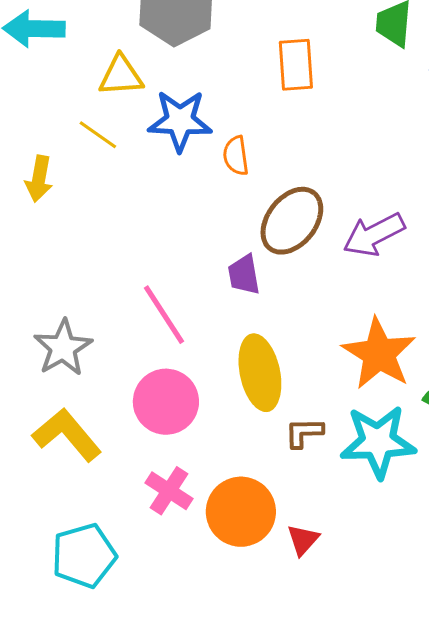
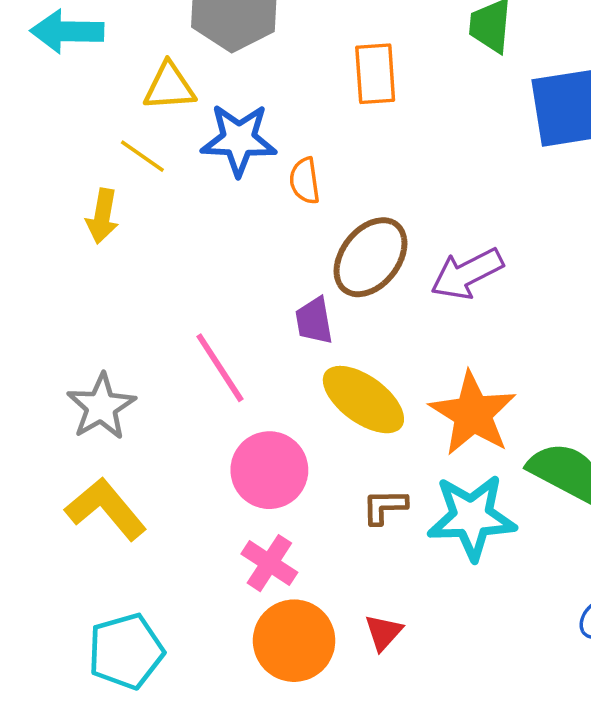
yellow arrow: (39, 179) -> (102, 216), moved
yellow ellipse: (260, 373) -> (363, 400), moved, turned -42
pink circle: (166, 402) -> (269, 470), moved
pink cross: (169, 491) -> (269, 563), moved
orange circle: (241, 512) -> (294, 641), moved

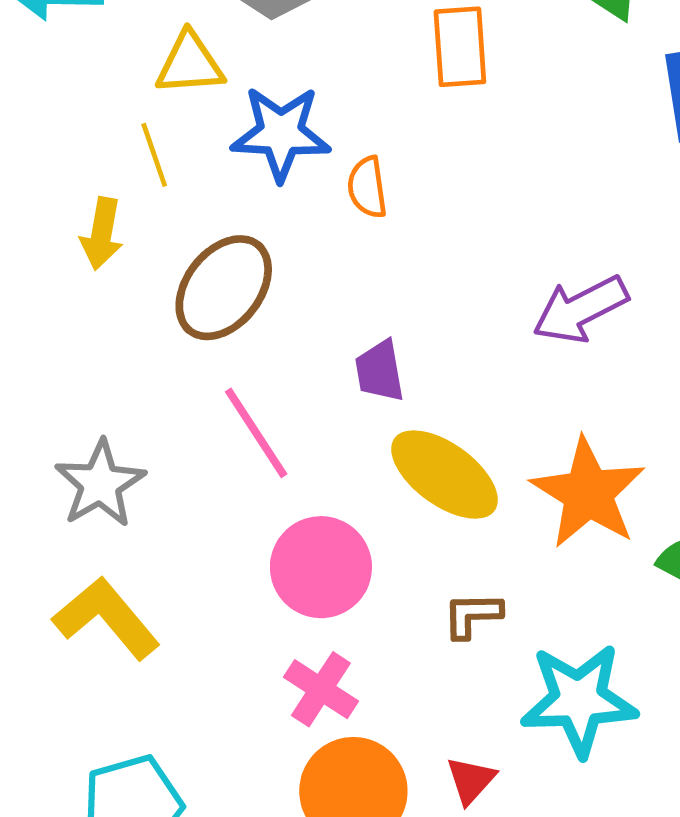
yellow line: (142, 156) -> (154, 155), turned 36
brown ellipse: (371, 257) -> (224, 288), moved
cyan star: (472, 517) -> (579, 700), moved

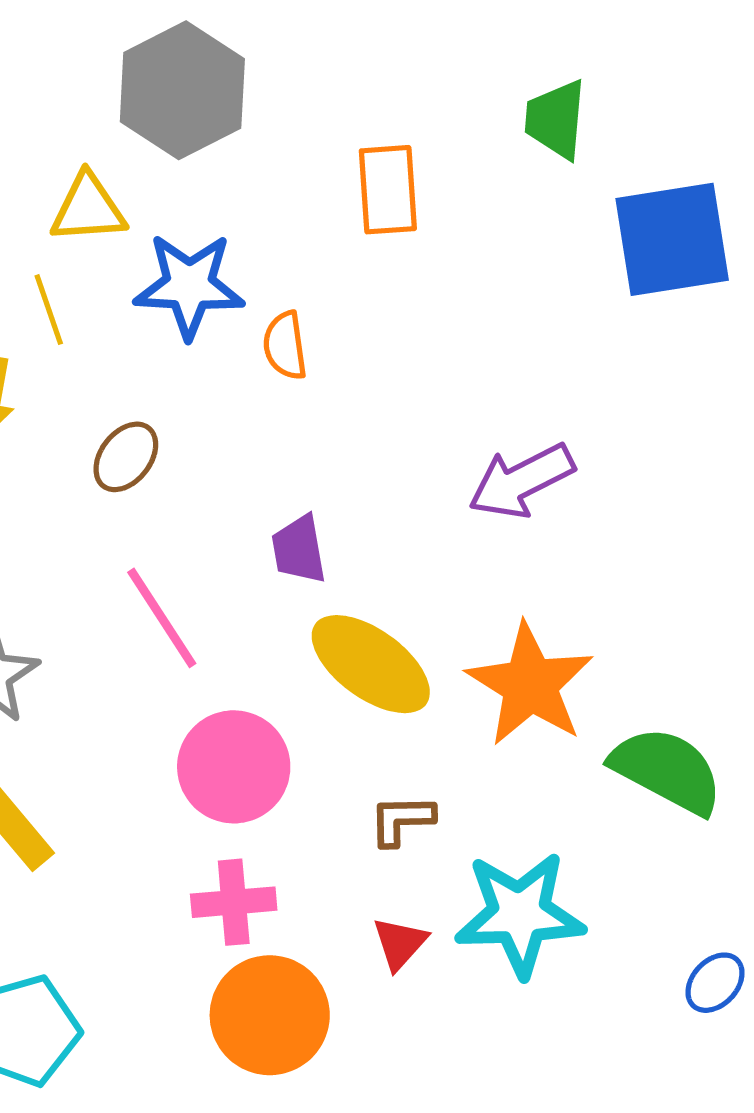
brown ellipse: (224, 288) -> (126, 457), size x0.6
pink cross: (321, 689) -> (234, 902), turned -38
red triangle: (471, 780) -> (400, 943), moved

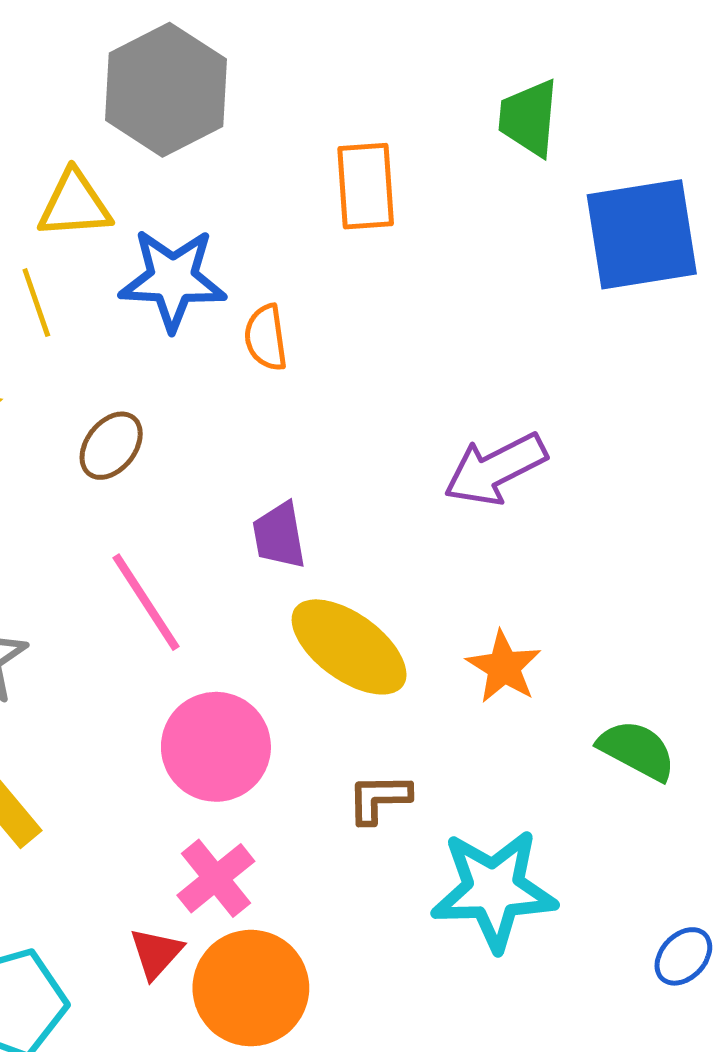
orange star: (530, 685) -> (504, 667), size x0.6
green semicircle: (667, 770) -> (637, 750), size x0.7
pink cross: (234, 902) -> (216, 878), turned -34
red triangle: (400, 943) -> (156, 953), moved

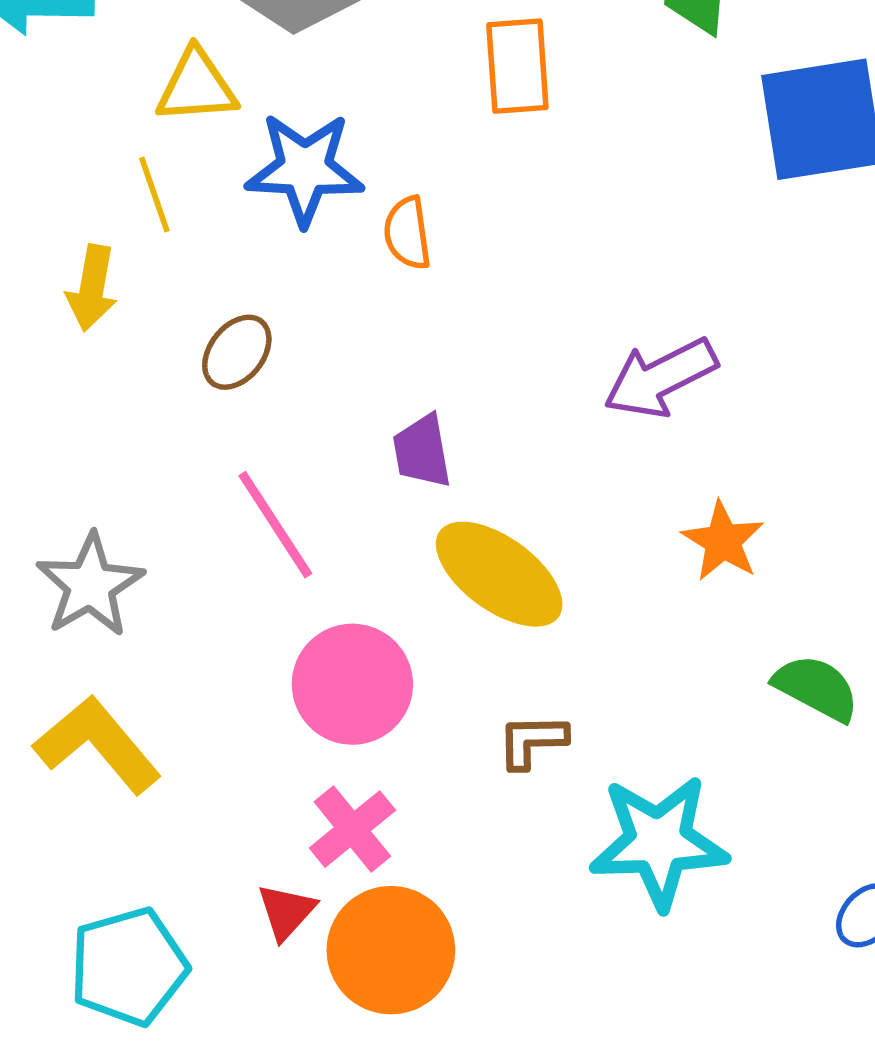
orange star: (504, 667) -> (723, 541), moved

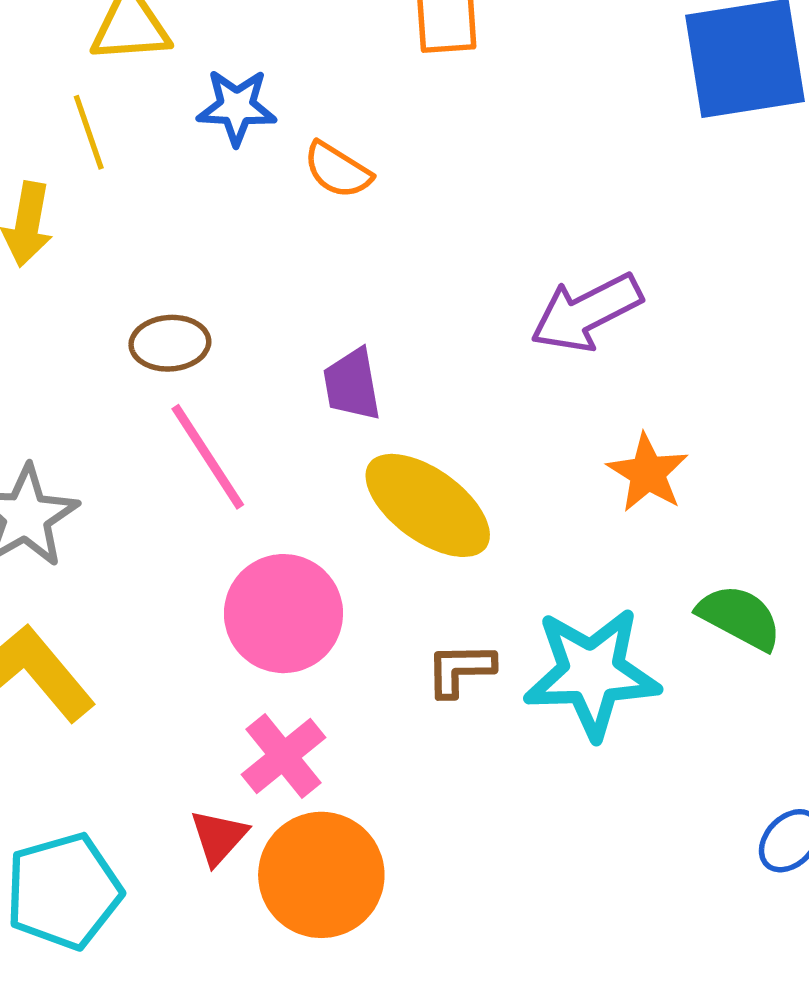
blue star: (305, 169) -> (237, 107), size x0.7
orange semicircle: (407, 233) -> (338, 170), turned -50
brown ellipse: (237, 352) -> (170, 343), moved, turned 48
cyan star: (659, 842) -> (592, 673), moved

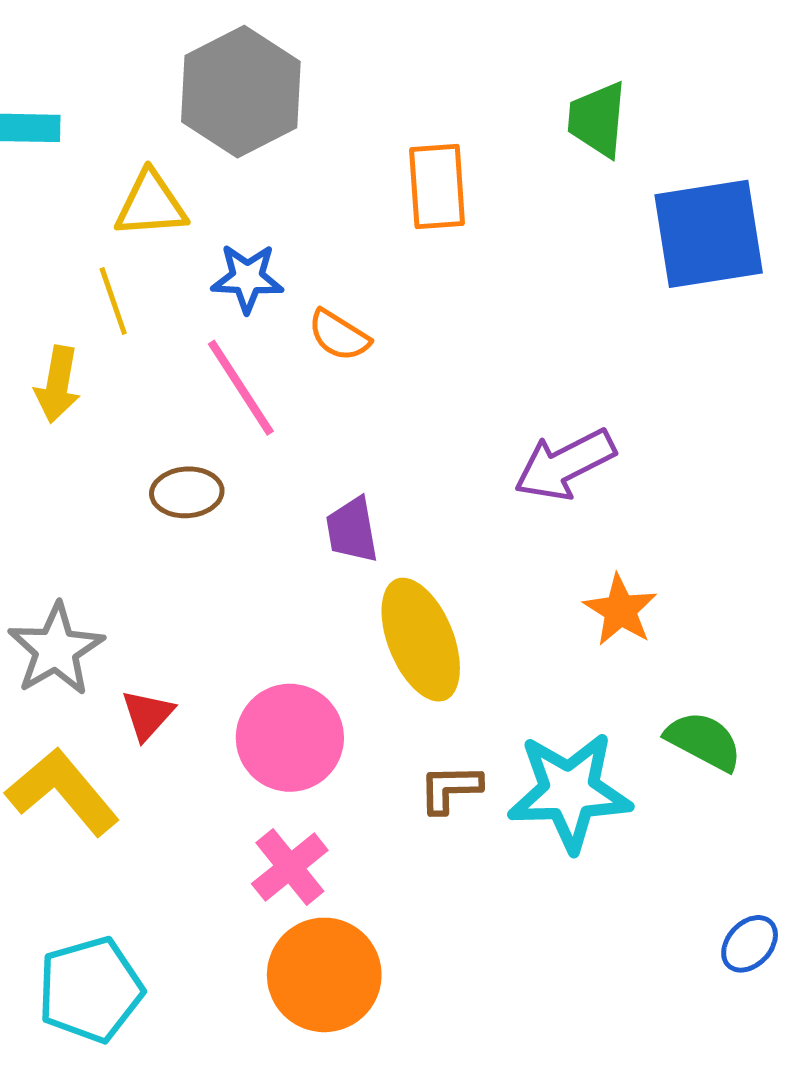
pink line: (208, 457) -> (241, 388), moved
yellow ellipse: (428, 505) -> (421, 640), turned 32
red triangle: (219, 837) -> (148, 715), moved

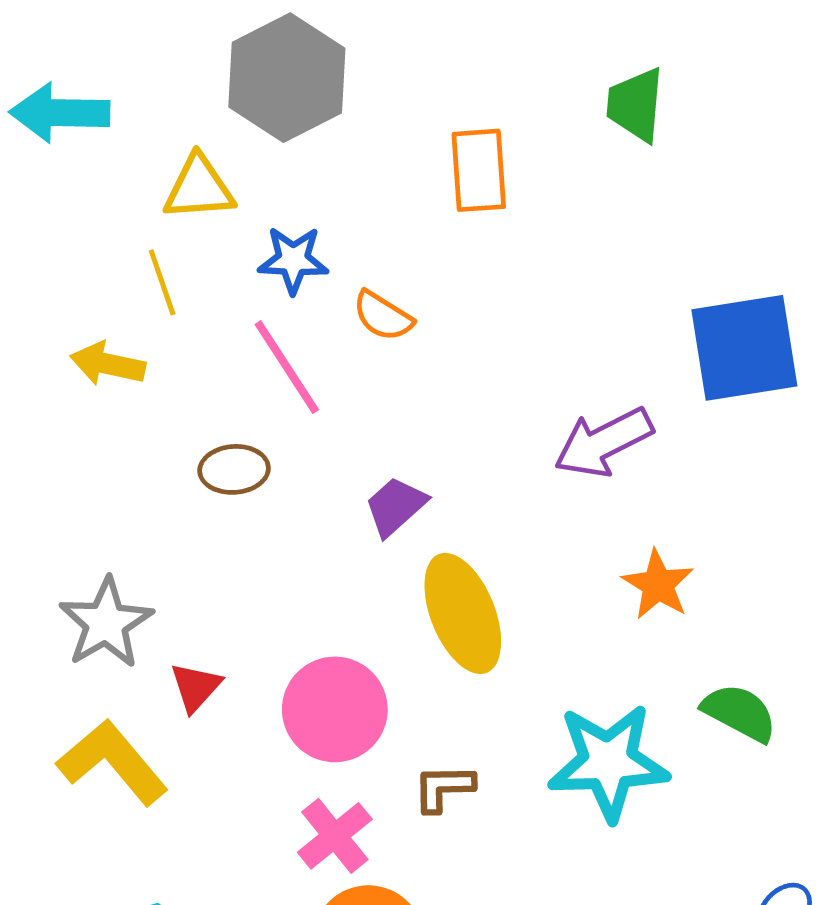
blue square: (709, 234) -> (744, 348), moved
yellow arrow: (58, 384) -> (108, 364), turned 92
purple trapezoid: (352, 530) -> (396, 506), turned 58
brown L-shape: (450, 788) -> (444, 788), moved

